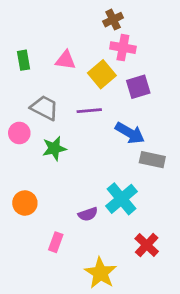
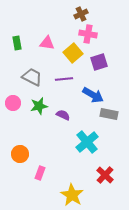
pink circle: (19, 133) -> (13, 103), moved
orange circle: (25, 203) -> (20, 154), moved
purple semicircle: (88, 214) -> (63, 115), moved, turned -136

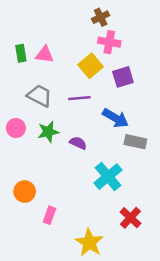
pink triangle: (47, 43) -> (45, 55), moved

